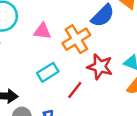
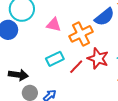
red line: (75, 90) -> (76, 67), moved

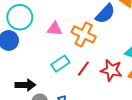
orange cross: (81, 34) -> (84, 34), turned -30
red star: (98, 58) -> (111, 70), moved

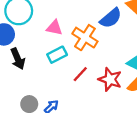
cyan rectangle: (60, 64) -> (57, 55), moved
black arrow: (25, 85) -> (18, 59), moved, turned 60

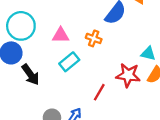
orange cross: (85, 38) -> (94, 38), size x0.6
red line: (80, 74) -> (99, 92), moved

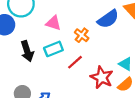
black arrow: (30, 74) -> (27, 51), moved
red line: (99, 92) -> (75, 62), moved

